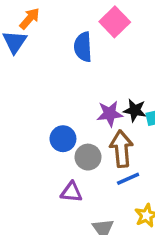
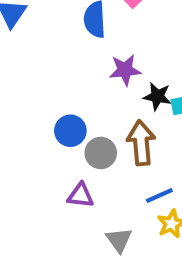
purple star: (110, 114) -> (125, 70), moved
blue line: (128, 179) -> (159, 195), moved

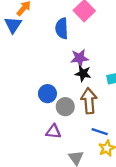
black star: (157, 96) -> (83, 73), moved
blue line: (159, 195) -> (100, 132), turned 42

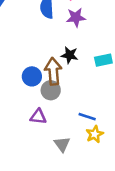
purple star: (79, 58) -> (76, 17), moved
brown arrow: (89, 101) -> (53, 71), moved

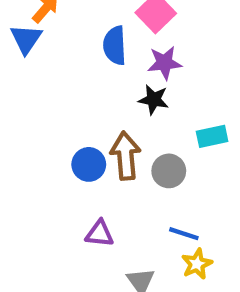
black star: (70, 55) -> (154, 100), moved
gray circle: (51, 90) -> (169, 171), moved

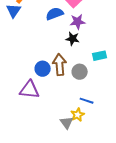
blue semicircle: (115, 46) -> (55, 14), turned 72
purple triangle: (100, 234) -> (30, 90), moved, size x1.5
yellow star: (197, 264) -> (78, 115), moved

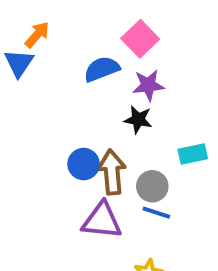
blue circle: (43, 69) -> (84, 164), moved
purple triangle: (30, 90) -> (102, 221), moved
blue line: (87, 101) -> (156, 213), moved

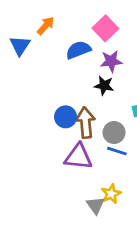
orange arrow: (37, 35) -> (46, 26), moved

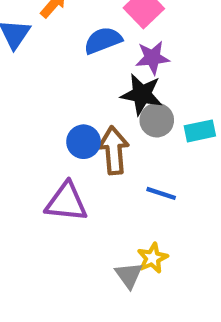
black star: (104, 86) -> (142, 94), size x1.4
gray circle: (114, 133) -> (157, 120), moved
purple triangle: (78, 157) -> (66, 202), moved

